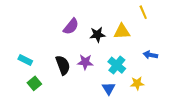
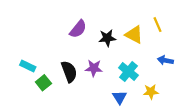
yellow line: (143, 12) -> (158, 25), moved
yellow triangle: (122, 32) -> (134, 35), turned 30
green square: (34, 83) -> (43, 83), moved

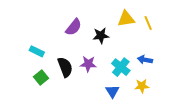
yellow triangle: (134, 35) -> (126, 19), moved, turned -36
blue arrow: (165, 60) -> (145, 60), moved
cyan rectangle: (28, 66) -> (37, 51), moved

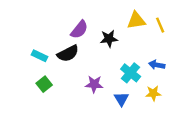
purple star: (88, 64) -> (94, 84), moved
black semicircle: (65, 67) -> (68, 53), moved, turned 84

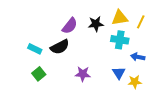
yellow line: (160, 25) -> (141, 22), turned 48
black star: (109, 39) -> (96, 24), moved
cyan cross: (131, 73) -> (120, 40), moved, turned -30
blue triangle: (121, 99) -> (119, 73), moved

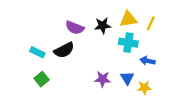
purple semicircle: (70, 26) -> (75, 28), turned 72
purple star: (83, 74) -> (103, 79), moved

